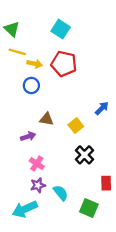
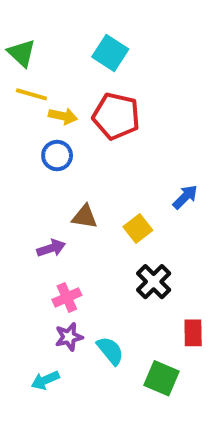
pink cross: (37, 164) -> (67, 297), turned 32
cyan arrow: (25, 209) -> (45, 380), size x0.6

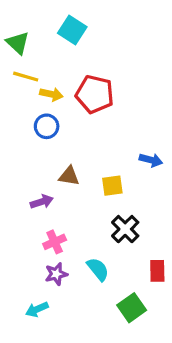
cyan square: (110, 53) -> (72, 30), moved
blue arrow: (185, 197) -> (151, 160), turned 60
yellow square: (138, 228) -> (112, 186), turned 30
cyan semicircle: (110, 351) -> (98, 269), moved
green square: (162, 378) -> (132, 308), turned 32

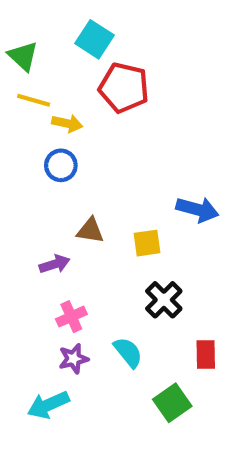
red pentagon: (95, 94) -> (124, 88), moved
blue arrow: (151, 160) -> (197, 209), size x1.4
cyan arrow: (37, 309) -> (48, 405), size x1.4

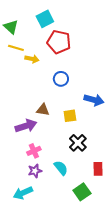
cyan square: (94, 39) -> (45, 19), turned 30
blue circle: (61, 165) -> (61, 79), moved
purple arrow: (55, 264) -> (26, 126), size x1.5

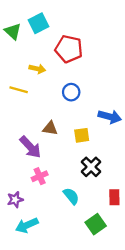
cyan square: (45, 19) -> (38, 23), moved
yellow line: (16, 48) -> (19, 90), moved
purple arrow: (26, 126) -> (30, 147), turned 65
purple star: (35, 171) -> (15, 200), moved

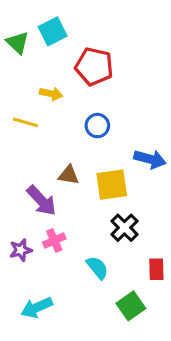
yellow square: (82, 135) -> (112, 185), size x1.5
purple star: (15, 200) -> (21, 250), moved

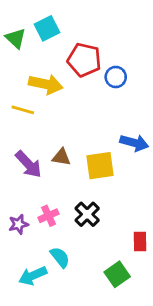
yellow arrow: (51, 94) -> (46, 84), size x1.6
blue circle: (97, 126) -> (116, 77), moved
purple arrow: (41, 201) -> (28, 164), moved
black cross: (124, 228) -> (87, 214), moved
cyan semicircle: (97, 268) -> (60, 257), moved

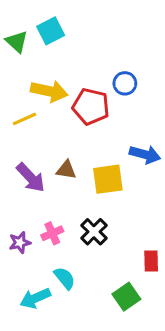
red pentagon: (84, 60) -> (91, 107), moved
yellow line: (23, 110) -> (24, 119), turned -40

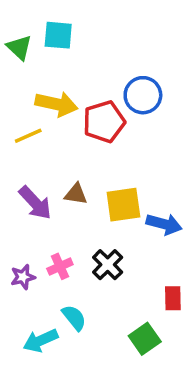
cyan square: (51, 31) -> (58, 35), turned 32
blue circle: (125, 83) -> (143, 95), size x1.4
red pentagon: (91, 107) -> (104, 122), turned -30
blue arrow: (145, 154) -> (164, 224), moved

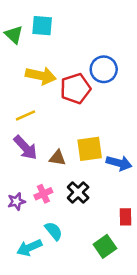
yellow line: (28, 136) -> (25, 115), moved
brown triangle: (76, 194) -> (57, 158), moved

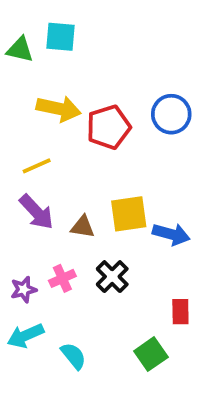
green triangle: (14, 35) -> (20, 50), turned -30
blue circle: (104, 69) -> (171, 114), moved
cyan semicircle: (54, 231) -> (73, 356), moved
cyan arrow: (29, 248) -> (25, 336), moved

